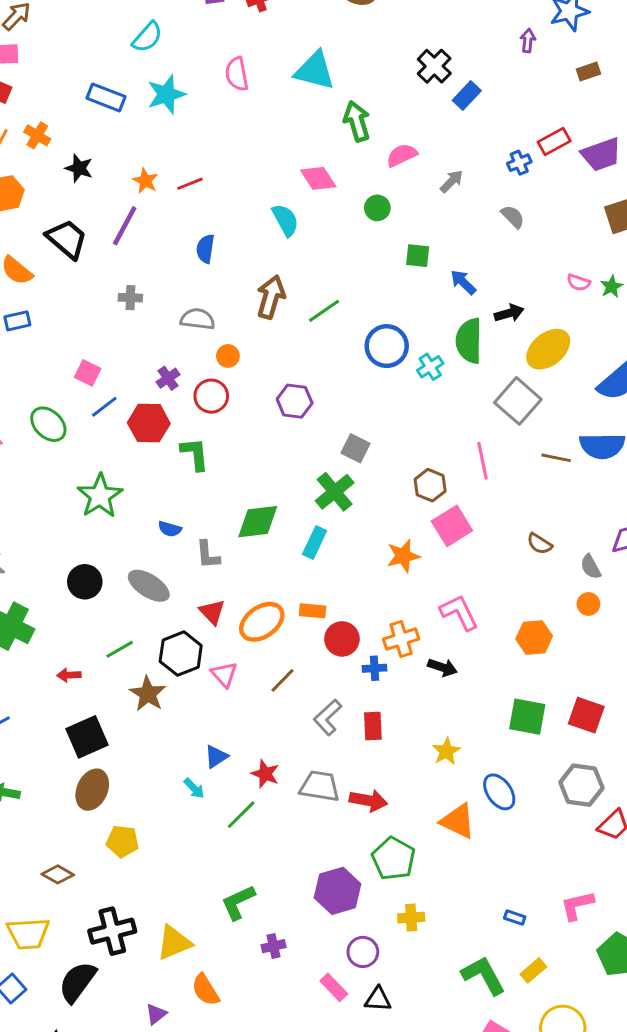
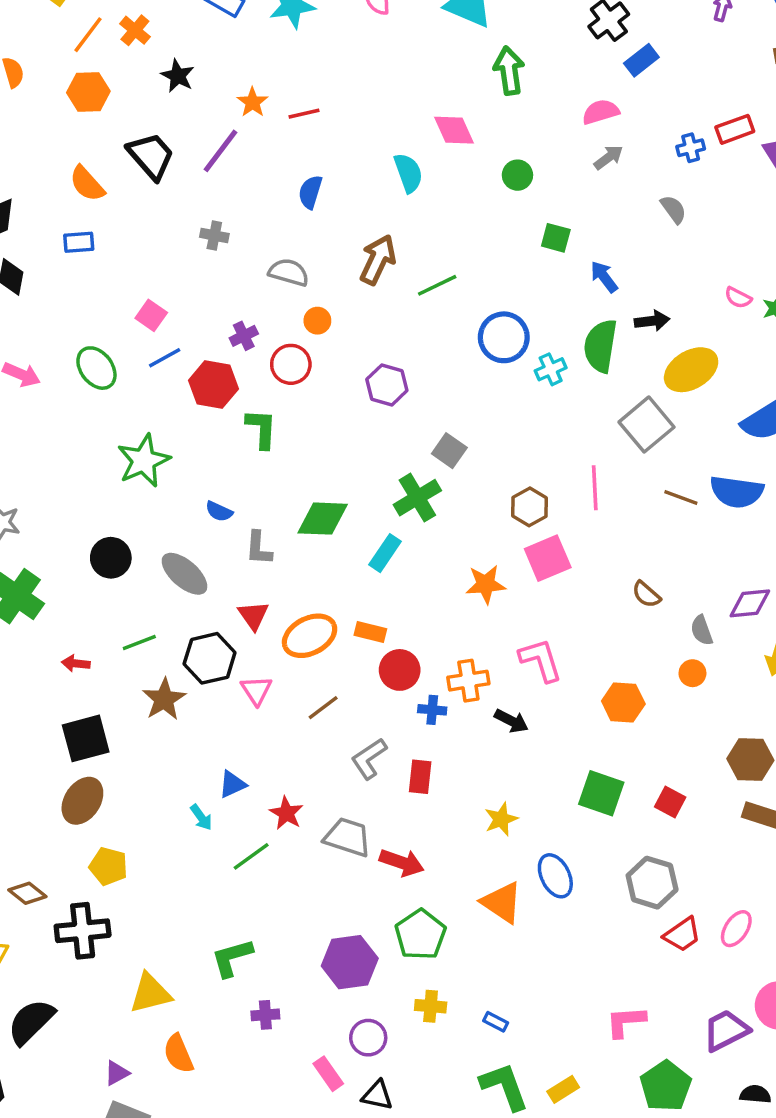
pink semicircle: (402, 155) -> (601, 112), moved
red square: (586, 715) -> (670, 802), size x0.7
blue rectangle: (515, 918) -> (496, 1022), moved
black cross: (112, 931) -> (83, 931), moved

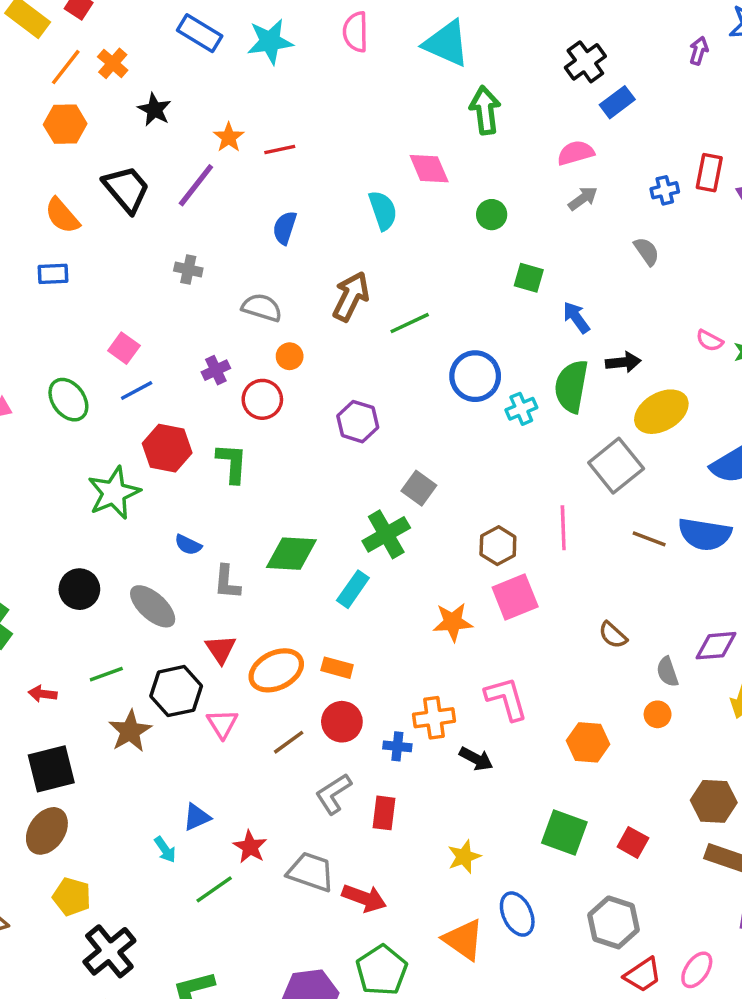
red rectangle: (735, 129) -> (709, 173), turned -60
red hexagon: (213, 385) -> (167, 448), moved
red circle: (400, 670) -> (342, 722), moved
black cross: (83, 931) -> (109, 951), moved, turned -34

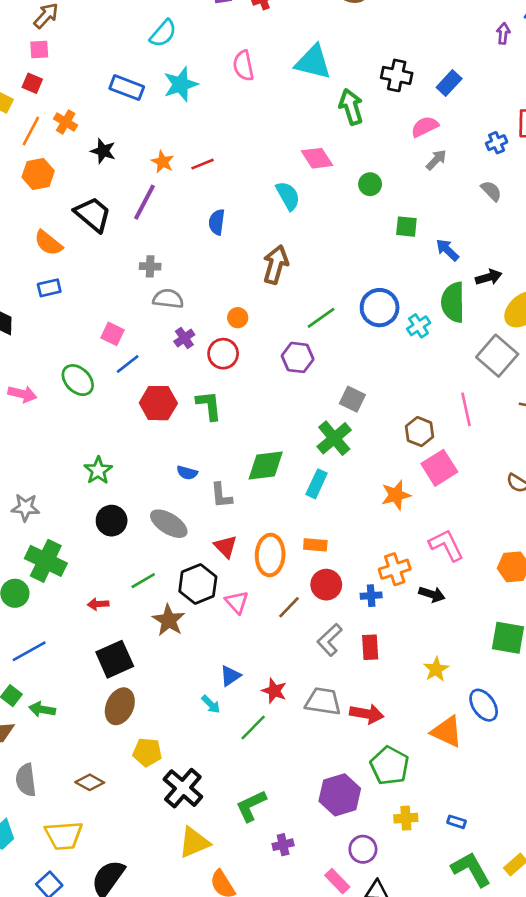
black cross: (585, 62) -> (397, 75), moved, turned -32
gray semicircle: (262, 308) -> (168, 299), moved
green line: (410, 323) -> (321, 318), moved
green star: (114, 493) -> (98, 470), moved, size x0.7
orange ellipse: (276, 670) -> (270, 555), turned -51

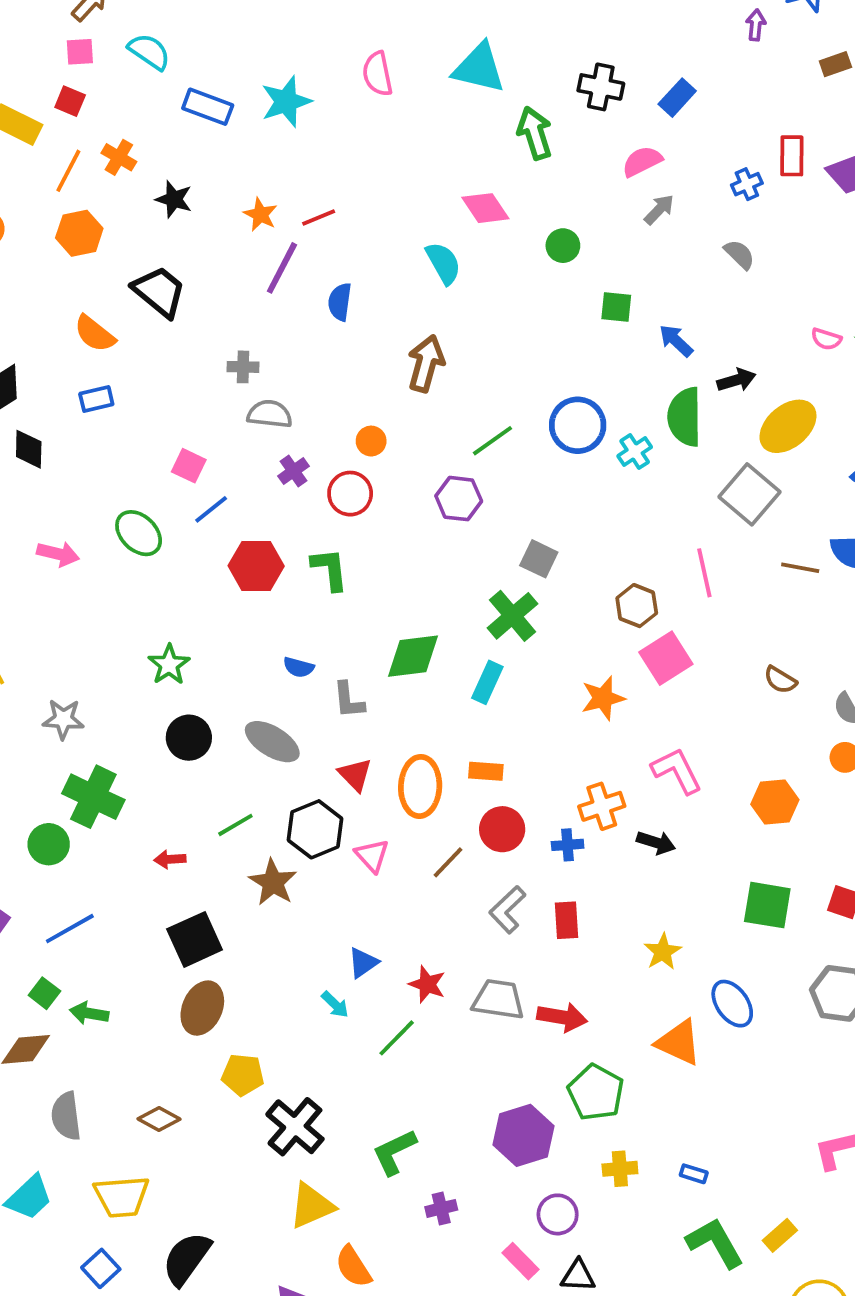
cyan semicircle: (163, 33) -> (149, 52), moved, turned -96
purple line: (144, 202) -> (282, 268), moved

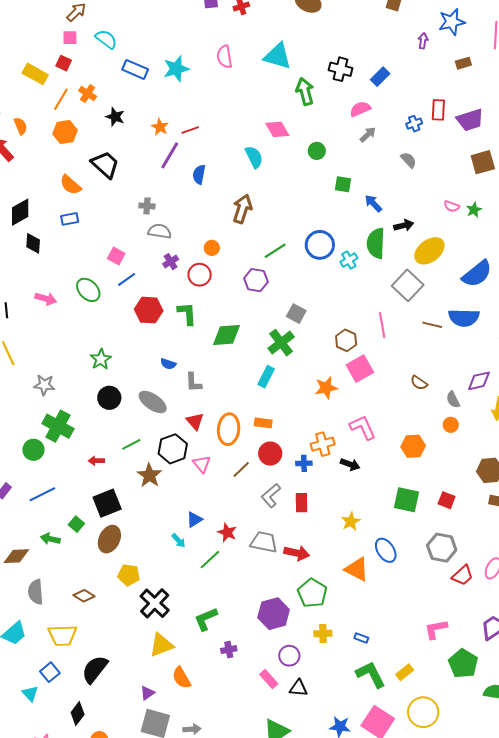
green diamond: (413, 656) -> (226, 335), moved
green square: (44, 993) -> (76, 524), moved

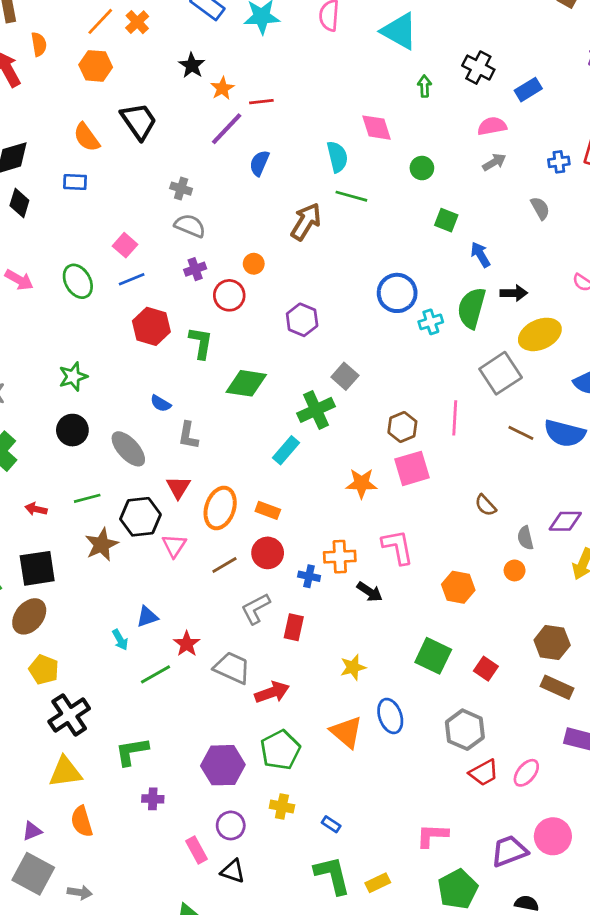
green arrow: (305, 92) -> (425, 86), size x0.6
black star: (115, 117) -> (192, 65), moved
green line: (275, 251) -> (351, 196), moved, turned 35
red arrow: (297, 553) -> (272, 692), turned -45

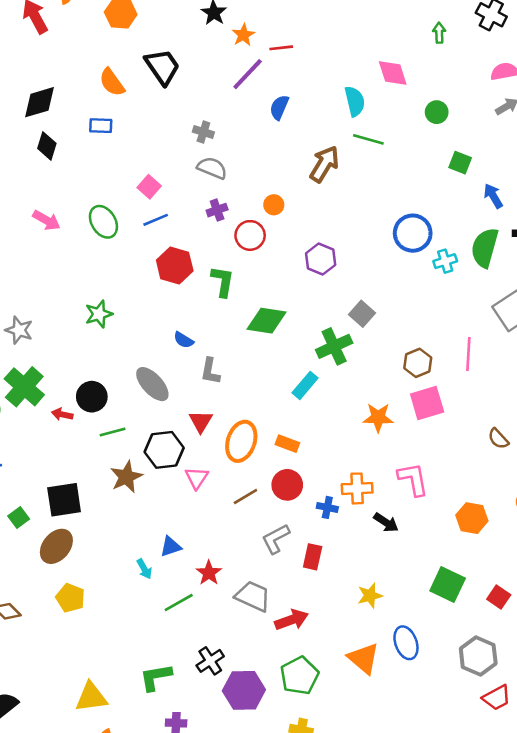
black circle: (72, 430) -> (92, 397), moved
red arrow: (36, 509) -> (62, 414), moved
black cross: (69, 715) -> (210, 661), moved, size x0.7

